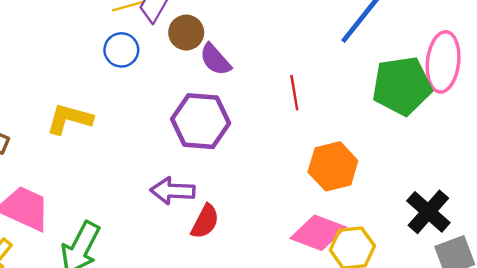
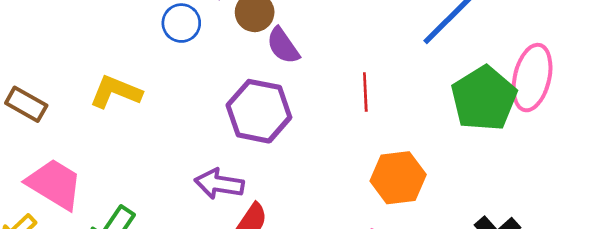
green pentagon: (402, 86) -> (484, 98), turned -30

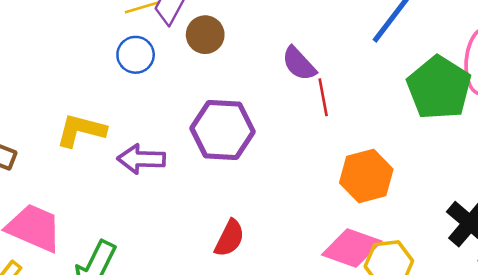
purple semicircle: (283, 46) -> (299, 64), moved
purple arrow: (219, 184) -> (141, 159), moved

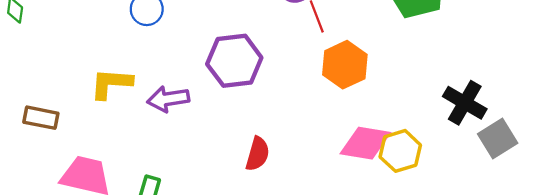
orange hexagon: (366, 176) -> (345, 65), moved

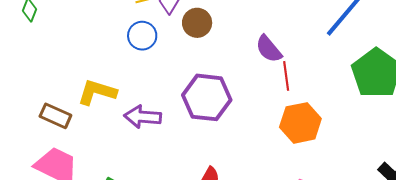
brown rectangle: (41, 118) -> (55, 116), moved

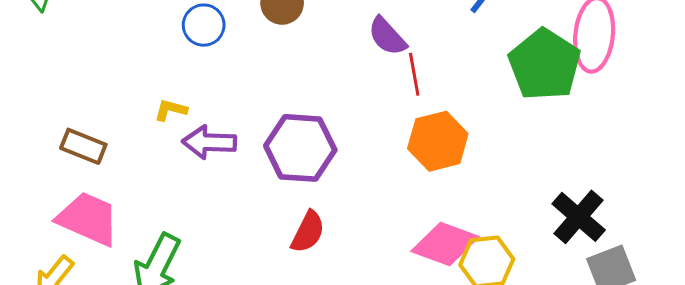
yellow L-shape: (97, 92) -> (171, 110), moved, size x0.6
purple hexagon: (207, 97) -> (300, 148), moved

